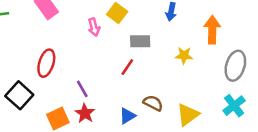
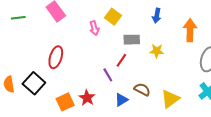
yellow star: (184, 55) -> (157, 51), moved
purple line: (82, 89) -> (108, 75), moved

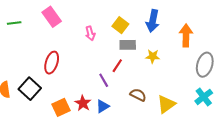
blue arrow: (157, 16) -> (153, 21), size x1.5
yellow square: (113, 17) -> (120, 25), moved
blue triangle: (121, 100) -> (103, 106), moved

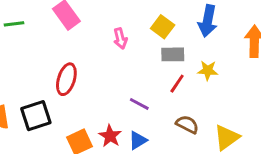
red line: (117, 66) -> (177, 84), moved
purple line: (104, 80) -> (139, 104), turned -32
black square: (30, 89) -> (36, 116), turned 30

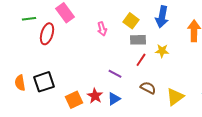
red ellipse: (66, 79) -> (47, 34), moved

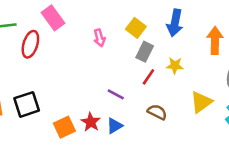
gray rectangle: (138, 40) -> (145, 52), turned -63
yellow triangle: (175, 97) -> (201, 102), moved

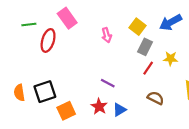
blue arrow: (175, 23) -> (171, 22), turned 50
purple line: (116, 94) -> (108, 83), moved
orange square: (64, 127) -> (66, 111), moved

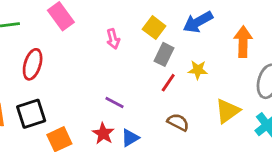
red ellipse: (48, 40) -> (33, 64), moved

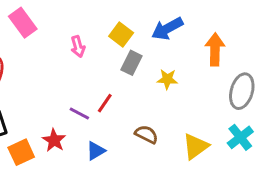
red line: (168, 83) -> (105, 103), moved
yellow triangle: (228, 111) -> (196, 146), moved
red star: (103, 134) -> (54, 140), moved

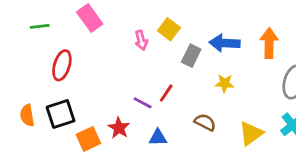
blue arrow: (167, 29) -> (225, 43), moved, turned 32
yellow square: (121, 35) -> (169, 29), moved
yellow star: (167, 79) -> (225, 83), moved
blue triangle: (96, 151) -> (158, 138), turned 30

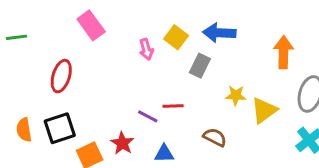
green line: (40, 26) -> (16, 37), moved
blue arrow: (225, 43) -> (219, 33), moved
red line: (166, 93) -> (173, 106), turned 54
yellow triangle: (251, 133) -> (264, 110), moved

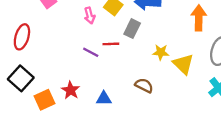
red line: (173, 106) -> (111, 44), moved
yellow triangle: (264, 110) -> (183, 64), turned -40
purple line: (148, 116) -> (91, 52), moved
black square: (60, 128) -> (21, 78), turned -30

